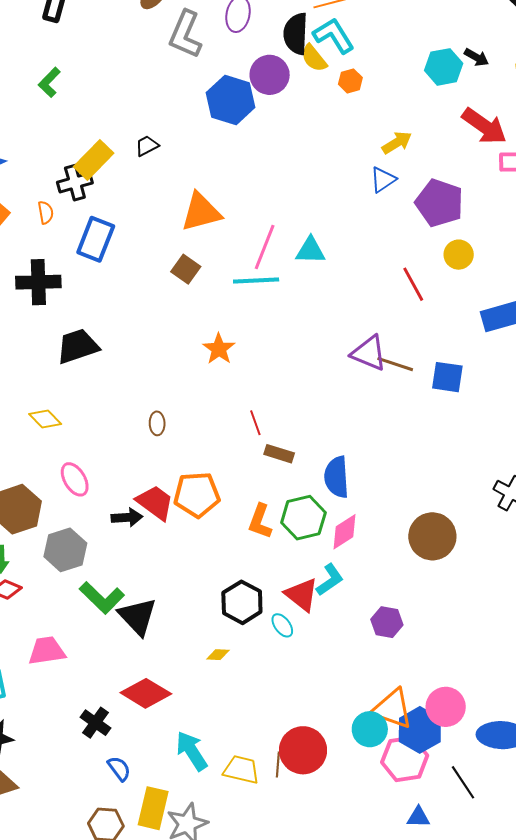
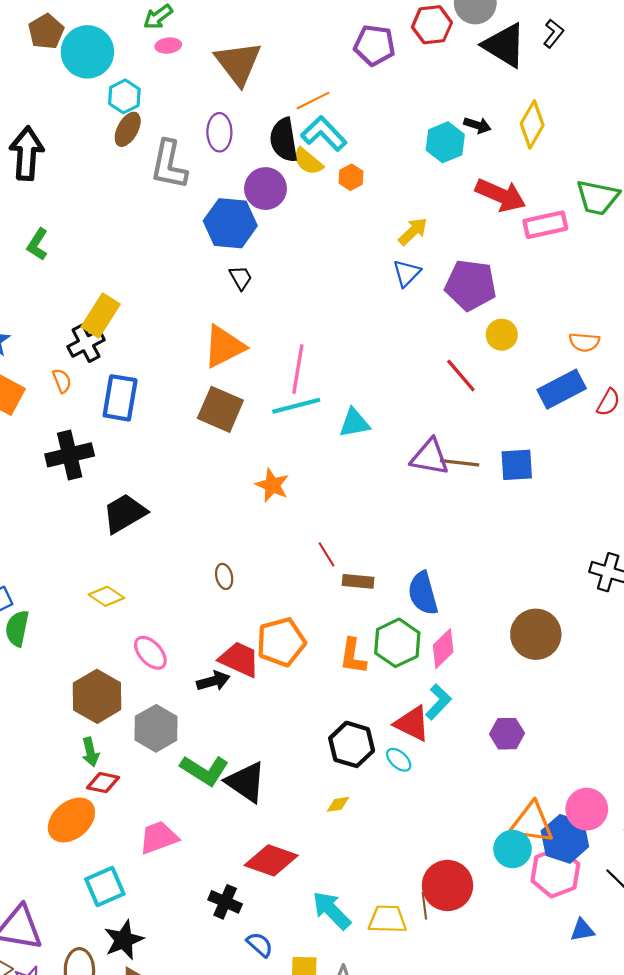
black trapezoid: (147, 146) -> (241, 278), moved, turned 100
cyan triangle: (310, 250) -> (354, 423), moved
brown square: (186, 269) -> (220, 409), size x1.5

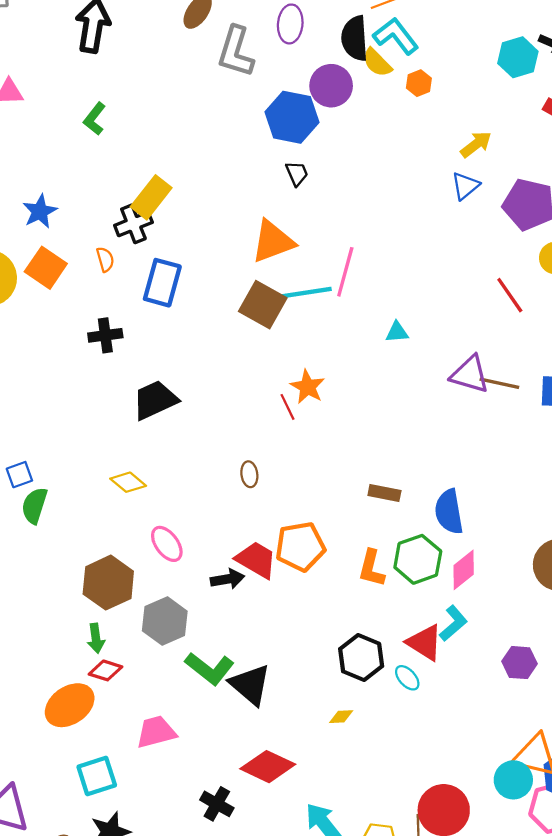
cyan line: (296, 406) -> (307, 292), moved
cyan triangle: (354, 423) -> (397, 332), size x0.7
black cross: (70, 455) -> (105, 335), size x0.7
red line: (327, 554) -> (287, 407), moved

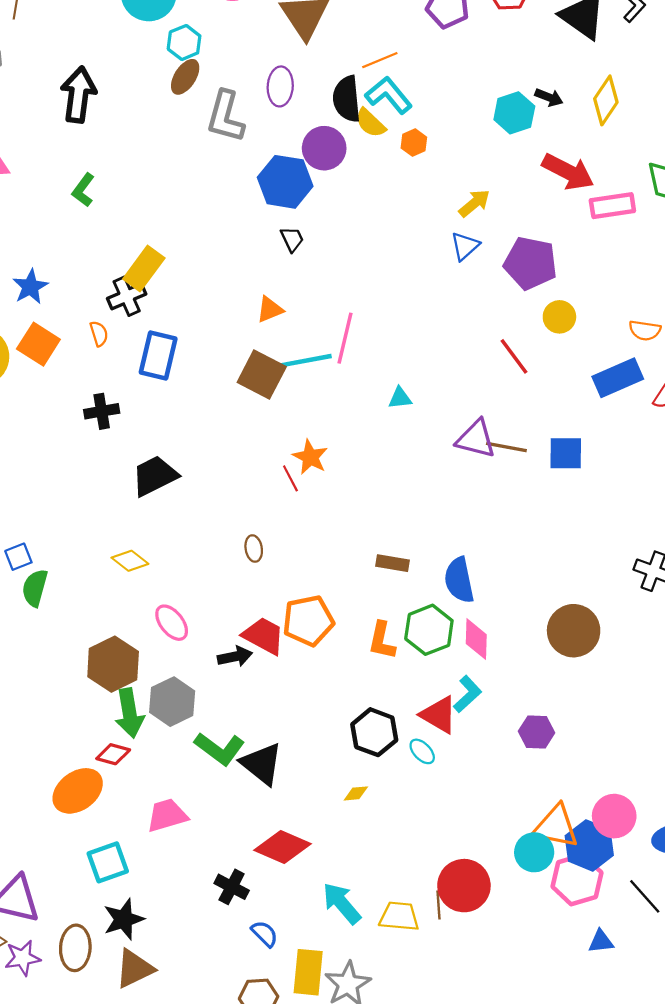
orange triangle: (273, 241) -> (270, 310), size x0.6
pink diamond: (464, 570) -> (476, 639), turned -48
green arrow: (96, 638) -> (129, 713), moved, size x1.6

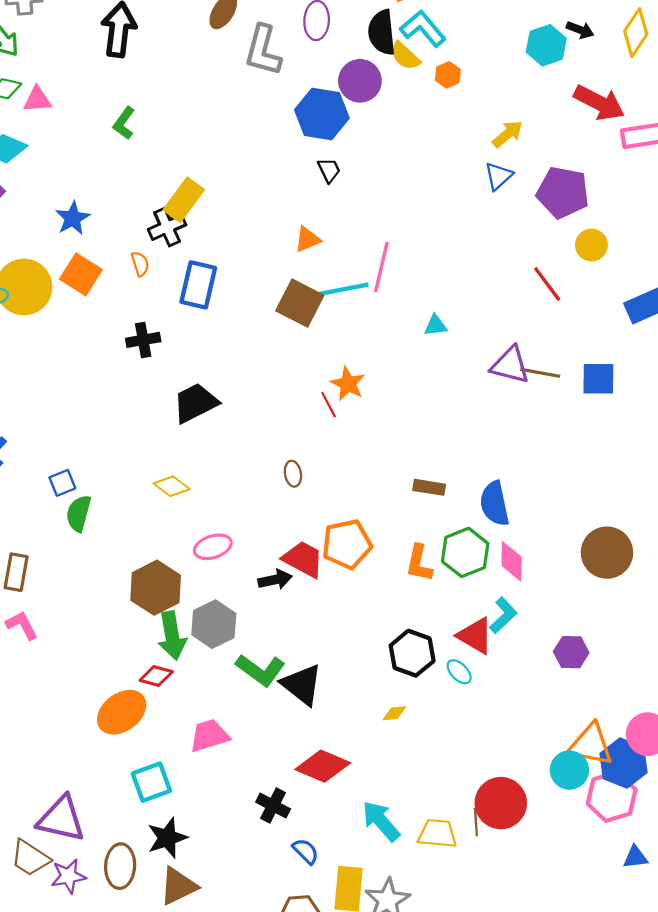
pink ellipse: (172, 623) -> (213, 547), turned -69

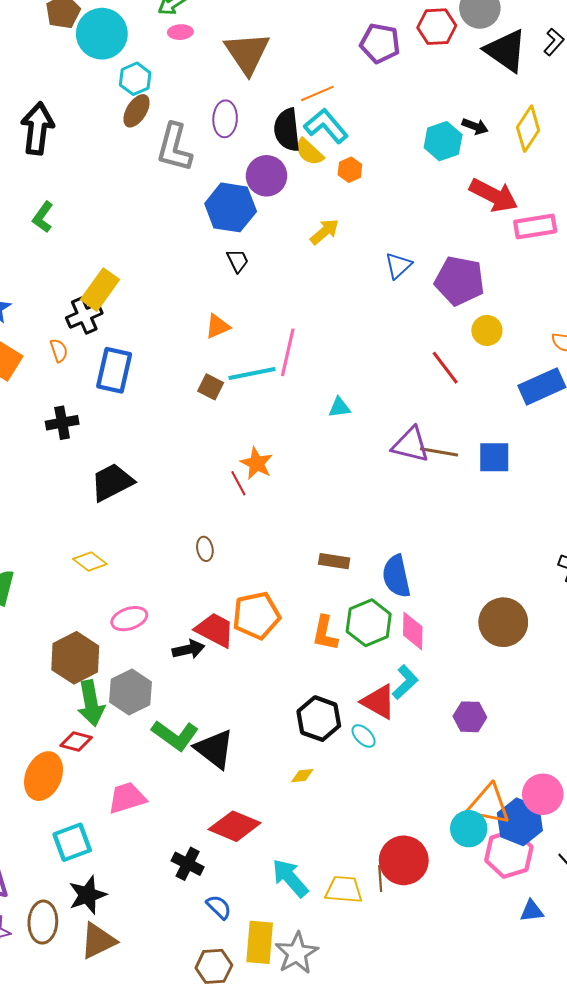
yellow arrow: (508, 134) -> (324, 232), moved
brown square: (300, 303) -> (211, 387), size x0.6
orange ellipse: (122, 712) -> (44, 776), turned -30

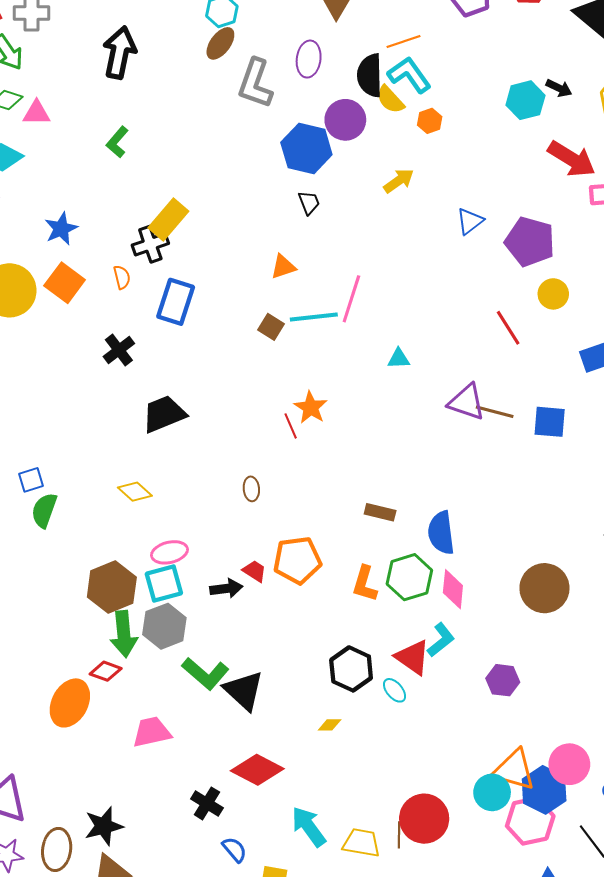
black cross: (62, 423) -> (119, 350), turned -32
red trapezoid: (215, 630) -> (255, 571), size x0.6
cyan square: (72, 842) -> (164, 584), moved

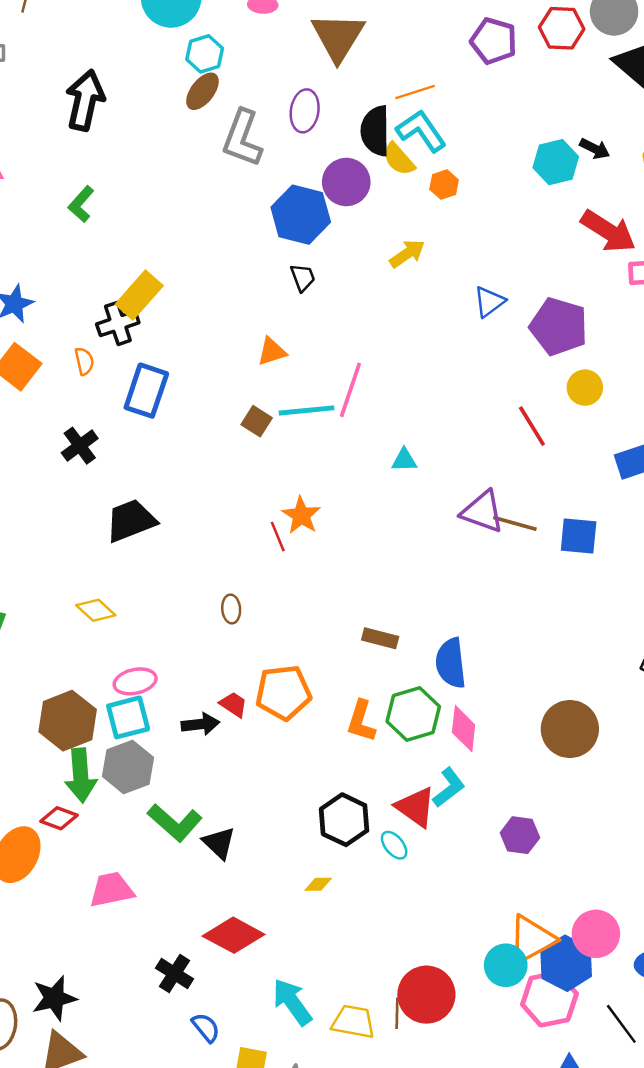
black triangle: (244, 691) -> (219, 843), size x0.7
orange triangle: (514, 770) -> (532, 939), turned -45

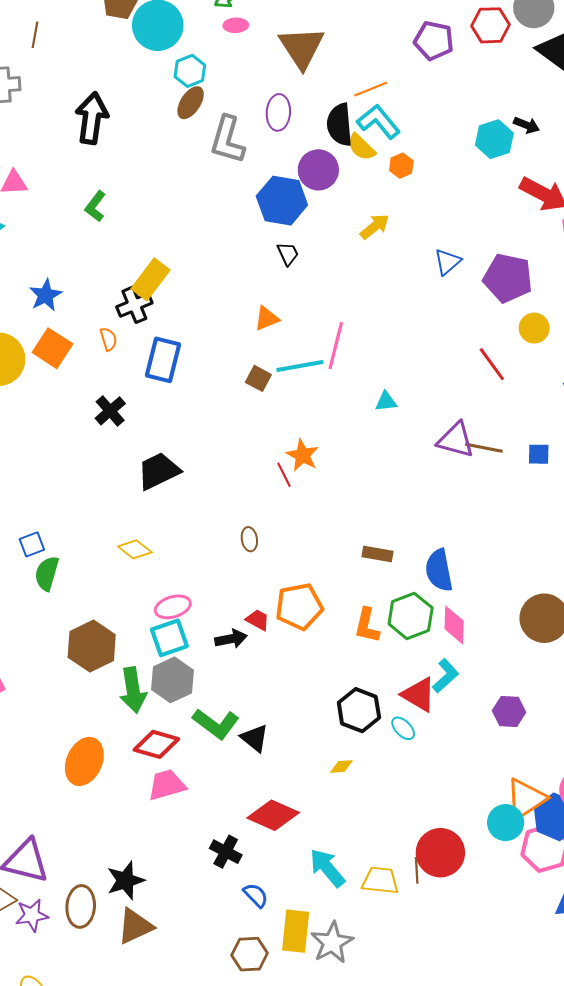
blue square: (579, 536) -> (539, 454), size x0.7
brown hexagon: (68, 721) -> (92, 646), moved
red diamond: (59, 818) -> (156, 744), moved, size x1.4

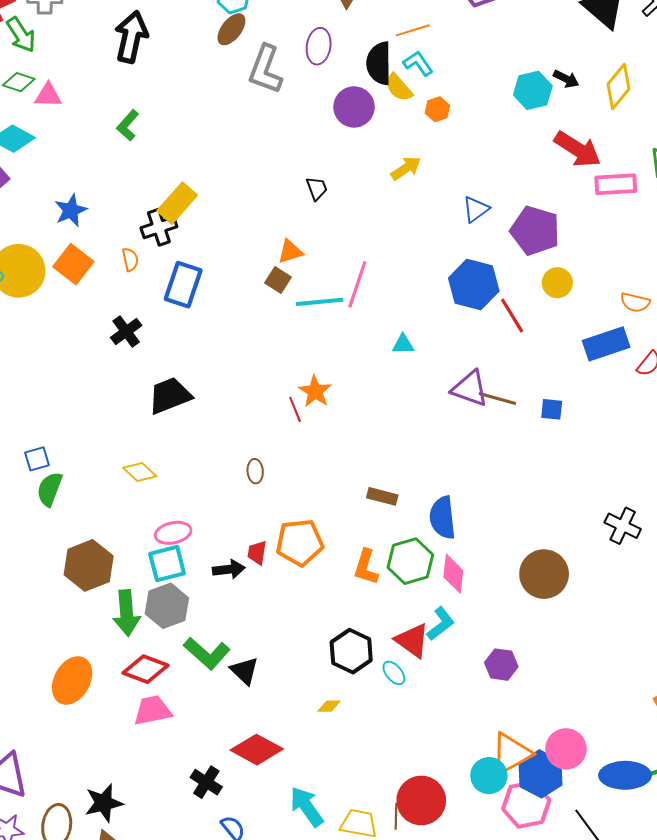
cyan L-shape: (378, 122) -> (418, 63), size x0.7
blue hexagon: (282, 201) -> (474, 285), moved
brown square: (258, 378) -> (278, 280), moved
red trapezoid: (258, 620) -> (257, 553), turned -115

